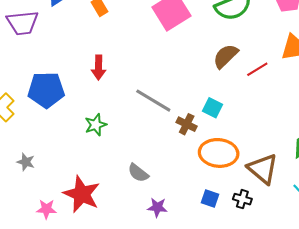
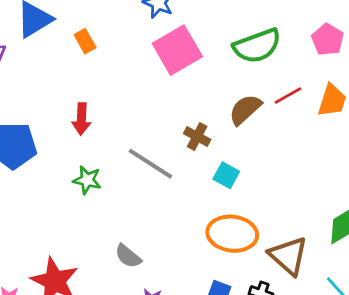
red line: (257, 69) -> (288, 96), moved
brown cross: (187, 124) -> (197, 137), moved
green star: (96, 125) -> (87, 180), moved, turned 30

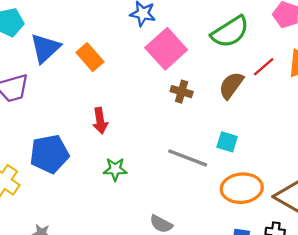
orange rectangle: (85, 41) -> (90, 57), size x1.4
brown cross: (197, 137) -> (182, 92), moved
gray line: (150, 164) -> (188, 158), moved

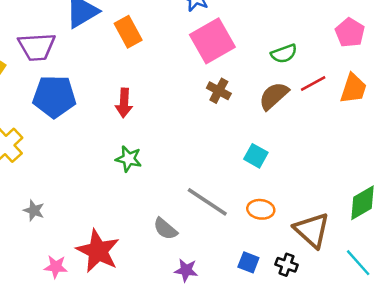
green semicircle: (230, 32) -> (284, 54), moved, size x0.6
blue pentagon: (49, 154) -> (54, 96), moved
gray line: (188, 158) -> (207, 202), moved
orange ellipse: (242, 188) -> (261, 209), size x0.6

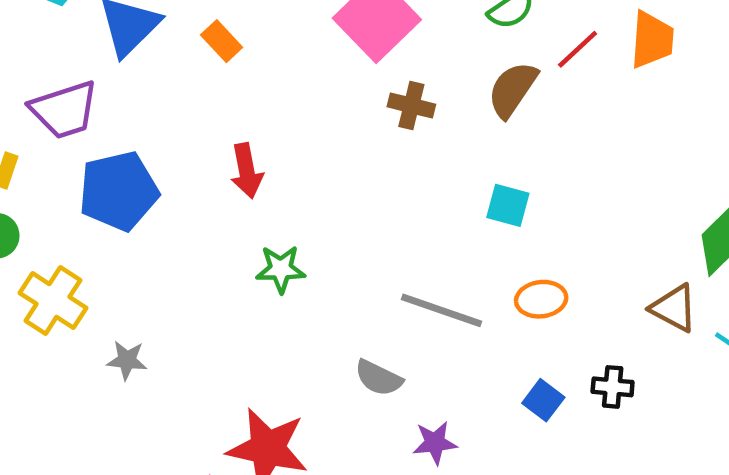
orange rectangle: (128, 32) -> (222, 41), size x0.7
gray star: (34, 210) -> (127, 360), moved
brown triangle: (312, 230) -> (674, 308), moved, size x0.7
blue square: (248, 262) -> (543, 400), turned 30

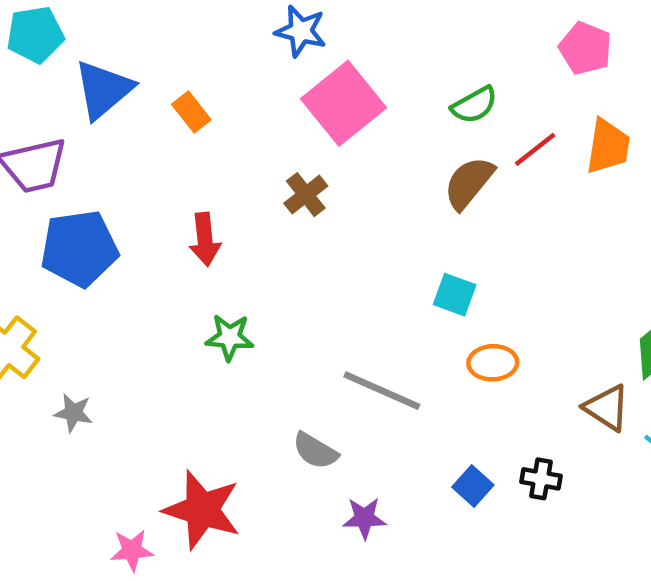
brown cross: (411, 106) -> (306, 195), moved, turned 33
orange ellipse: (541, 299) -> (493, 363), moved

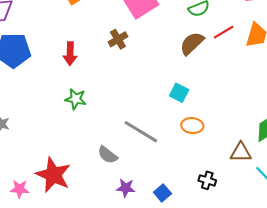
brown triangle: (607, 408) -> (241, 152), turned -40
blue square: (473, 486) -> (162, 193), moved

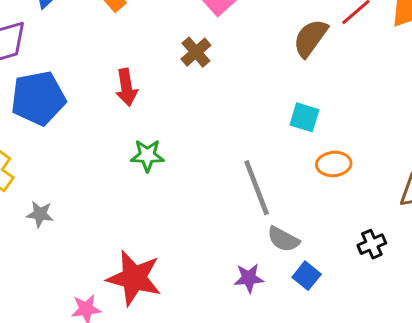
gray line: (141, 132) -> (257, 188), turned 48
gray semicircle: (108, 155) -> (283, 239), moved
black cross: (207, 180) -> (372, 244), turned -30

